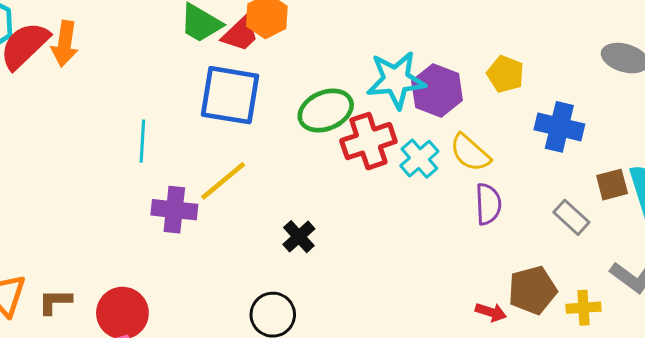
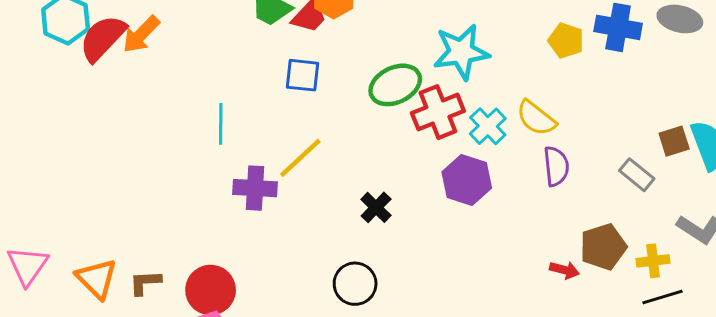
orange arrow: (65, 44) -> (141, 34), turned 39
purple hexagon: (437, 91) -> (467, 180), moved
blue square: (230, 95) -> (302, 75), size x0.6
blue cross: (559, 127) -> (618, 27), moved

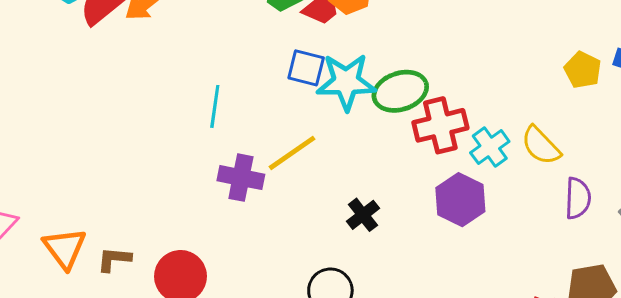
cyan star: (461, 52) -> (346, 82), moved
purple semicircle: (556, 166) -> (578, 198), moved

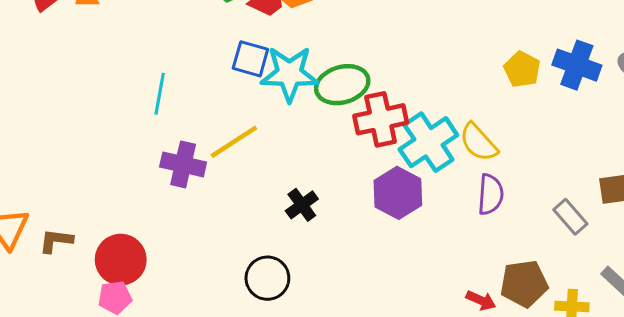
cyan cross: (490, 147) -> (428, 142), size x1.5
purple semicircle: (578, 198) -> (491, 194), moved

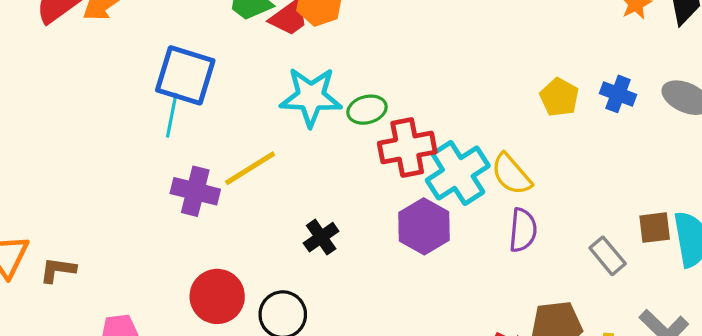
blue square: (250, 59) -> (185, 75), moved, size x1.5
blue cross: (577, 65) -> (618, 94), size x0.7
green ellipse: (342, 85) -> (367, 110), size x0.7
red circle: (121, 260) -> (217, 296), moved

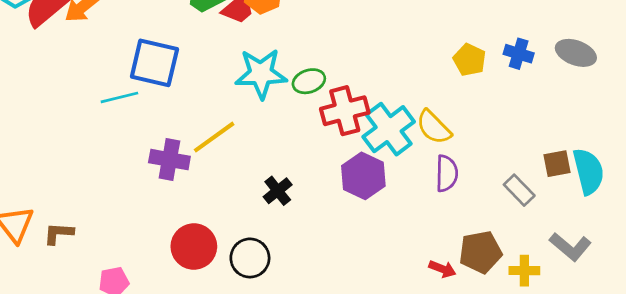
cyan line: (172, 115) -> (119, 97), moved, turned 69

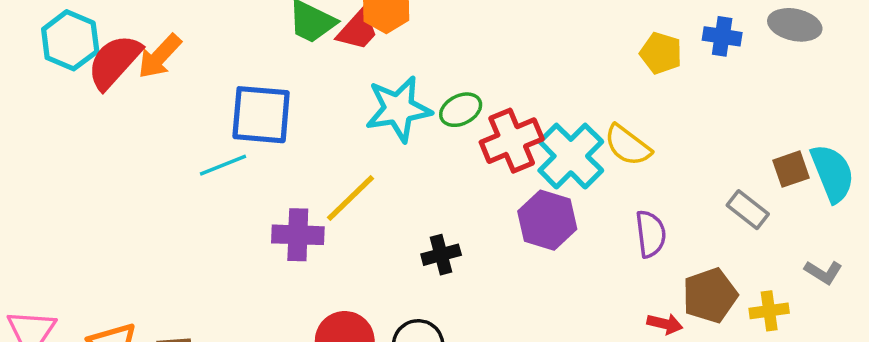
purple semicircle: (447, 173) -> (651, 234), moved
black cross: (278, 191) -> (441, 255), turned 32
gray L-shape: (570, 247) -> (823, 272), size x0.7

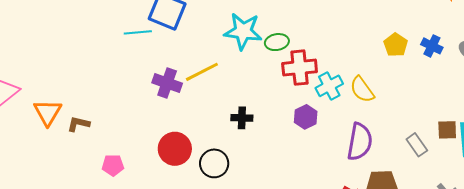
cyan cross: (571, 156) -> (329, 86), size x0.7
purple hexagon: (547, 220) -> (306, 117), size x0.7
purple semicircle: (651, 234) -> (360, 142), size x1.4

